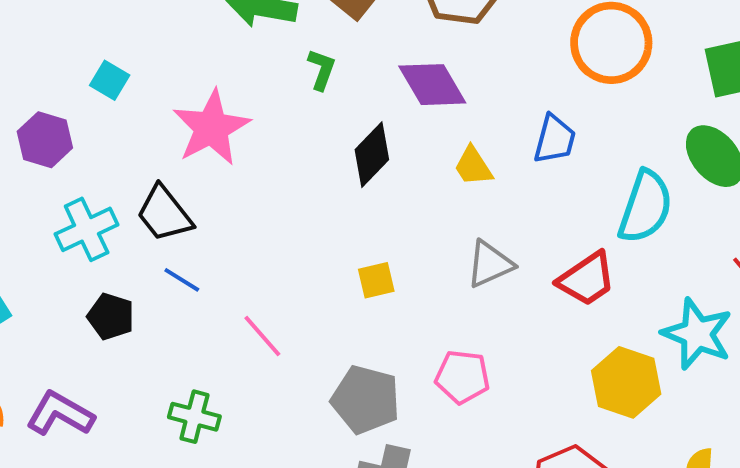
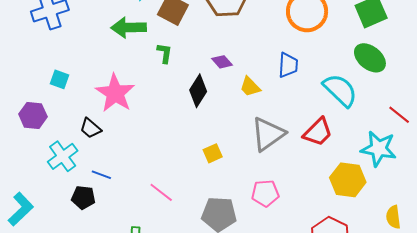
purple diamond: (432, 85) -> (222, 62), moved, size x0.6
cyan semicircle: (645, 207) -> (340, 90), turned -54
black trapezoid: (164, 214) -> (91, 128), moved, size x0.7
gray triangle: (490, 264) -> (268, 134), size x1.4
blue line: (182, 280) -> (101, 175), moved

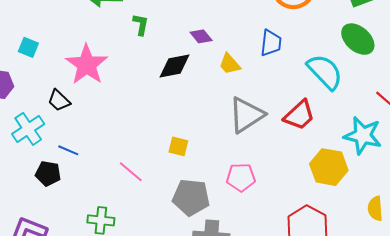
black diamond: (198, 91) -> (175, 66), turned 44
yellow square: (213, 153) -> (178, 146), moved, turned 36

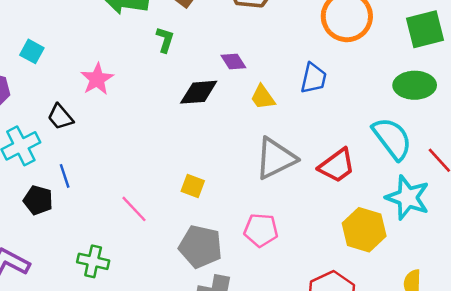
green ellipse: (358, 39) -> (415, 85), turned -48
pink star: (87, 65) -> (97, 79), size x0.7
cyan semicircle: (325, 72) -> (392, 139), moved
blue line: (68, 150) -> (65, 176), turned 42

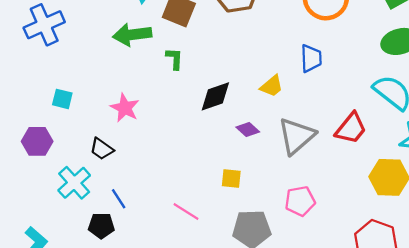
purple diamond: (233, 61) -> (248, 129), moved
yellow trapezoid: (263, 97) -> (272, 86), turned -80

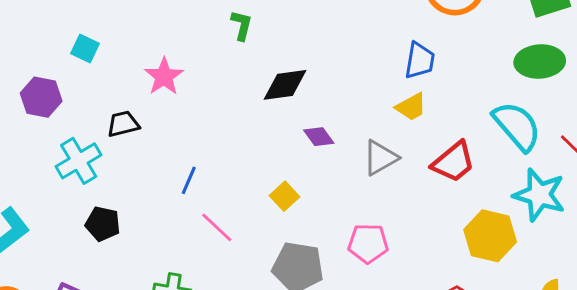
yellow trapezoid: (272, 86) -> (411, 107), moved
gray triangle: (296, 136) -> (380, 158), size x0.7
black trapezoid: (102, 149) -> (123, 124), turned 120
yellow square: (231, 178) -> (284, 196), turned 30
blue line: (119, 199) -> (189, 180), moved, turned 45

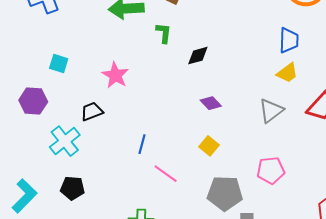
black diamond: (285, 85) -> (198, 56), moved, size x0.7
purple diamond: (319, 137) -> (211, 103), moved
black pentagon: (103, 224) -> (72, 188), moved

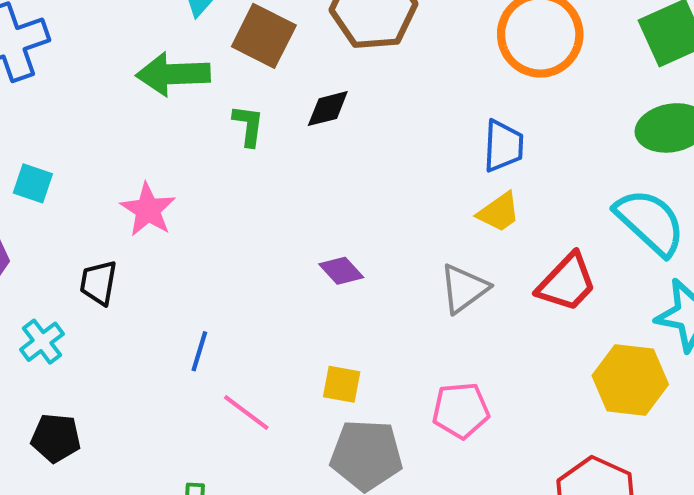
black diamond: (198, 56) -> (328, 109), moved
black trapezoid: (92, 112) -> (98, 283), turned -60
cyan cross: (65, 141) -> (42, 342), size x0.7
yellow square: (209, 146) -> (342, 384), moved, turned -30

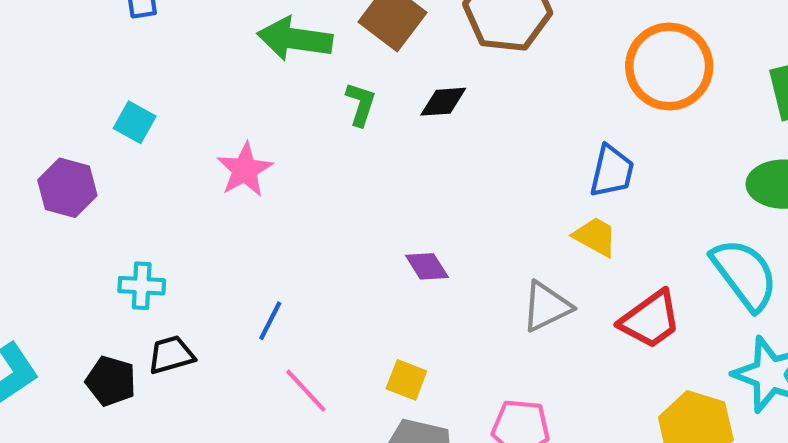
yellow trapezoid: (499, 212) -> (595, 237), turned -126
black trapezoid: (98, 283) -> (171, 355), moved, turned 54
cyan cross: (42, 342) -> (142, 286), moved, turned 30

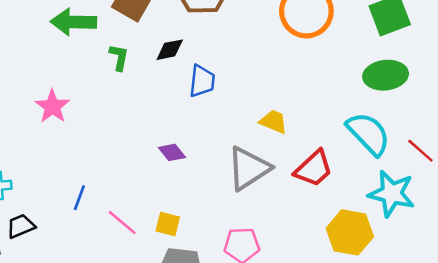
blue trapezoid: (612, 171) -> (202, 81), moved
gray triangle: (546, 307) -> (249, 168), size x1.4
pink line: (306, 391) -> (122, 223), moved

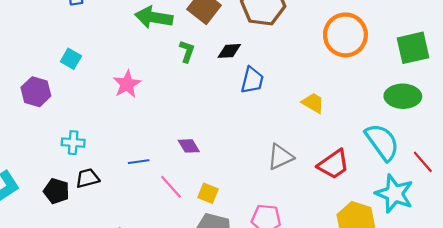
yellow trapezoid: (273, 122) -> (313, 103), moved
purple diamond: (172, 152) -> (189, 146), moved
gray triangle: (249, 168) -> (280, 157), size x0.7
blue line: (79, 198) -> (139, 162), turned 54

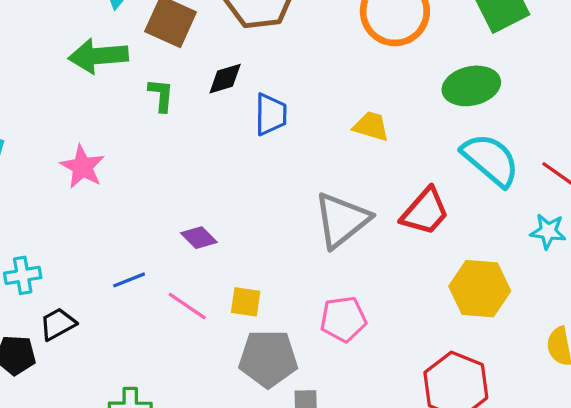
green ellipse: (403, 96) -> (471, 86), moved
gray triangle: (280, 157) -> (342, 220), size x1.4
cyan star: (394, 194) -> (548, 231), moved, size x0.6

